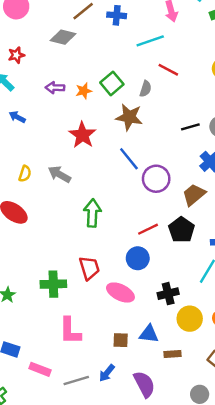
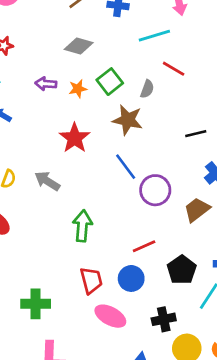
gray diamond: (63, 37) -> (79, 46), moved
black pentagon: (181, 230) -> (182, 270), moved
red trapezoid: (89, 268) -> (91, 280), moved

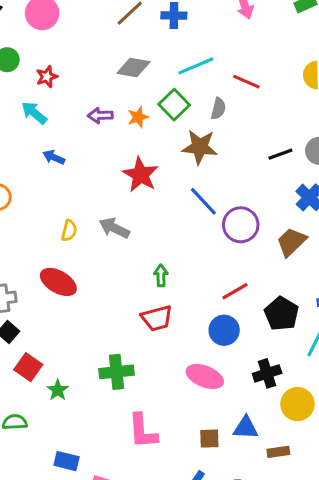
cyan line: (154, 36) -> (196, 66), moved
green arrow: (82, 226) -> (161, 275), size x0.6
red trapezoid: (91, 280) -> (157, 318), moved, turned 96

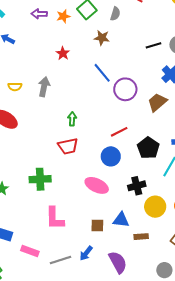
brown star: (200, 147) -> (102, 38), size x0.7
red star: (140, 175) -> (63, 53), size x0.6
gray arrow: (114, 228) -> (44, 87), turned 72
yellow semicircle: (69, 231) -> (15, 87), turned 72

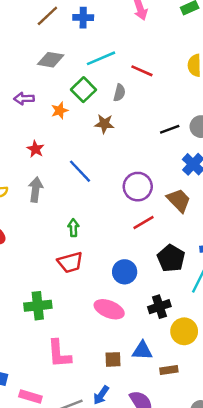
orange star: (63, 16) -> (60, 110), moved
red star: (63, 53) -> (35, 149), moved
blue line: (102, 73) -> (80, 171), moved
brown trapezoid: (157, 102) -> (179, 200), turned 90
red line: (119, 132) -> (144, 223), moved

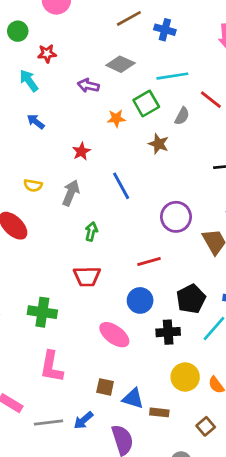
purple arrow: (24, 99) -> (88, 85), moved
red line: (144, 223) -> (149, 262), moved
green arrow: (73, 228) -> (91, 232), moved
black cross: (159, 307) -> (168, 332), moved
blue triangle: (142, 351) -> (133, 398), moved

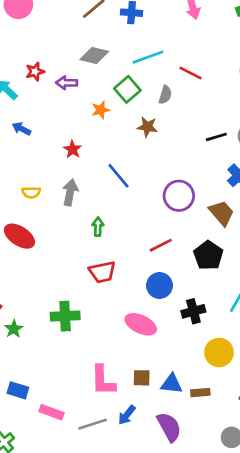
red star: (47, 54) -> (35, 72), moved
black pentagon: (191, 299) -> (208, 255), moved
pink L-shape: (51, 367) -> (103, 380), moved

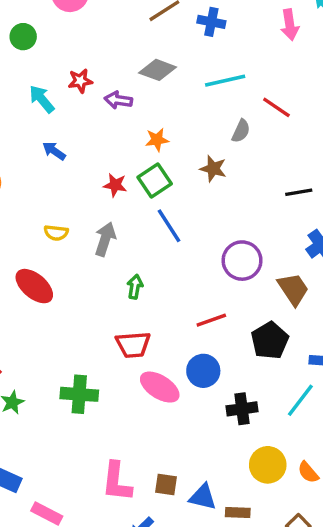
green square: (127, 89) -> (155, 181), moved
red star: (72, 149) -> (115, 185), turned -30
pink ellipse: (141, 324) -> (160, 387), moved

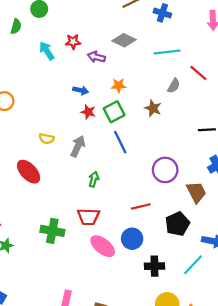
blue arrow: (54, 151) -> (81, 90), moved, turned 152
green cross: (79, 394) -> (52, 231), moved

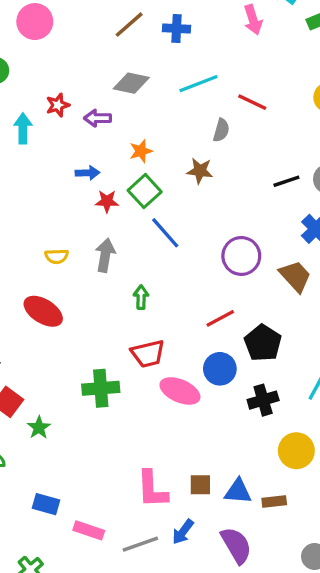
cyan arrow: (47, 51) -> (23, 128), turned 48
black pentagon: (177, 224) -> (263, 343), moved

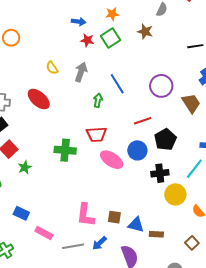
blue line: (165, 233) -> (117, 84), moved
yellow semicircle: (57, 256) -> (52, 68), turned 48
yellow circle: (296, 451) -> (175, 194), moved

